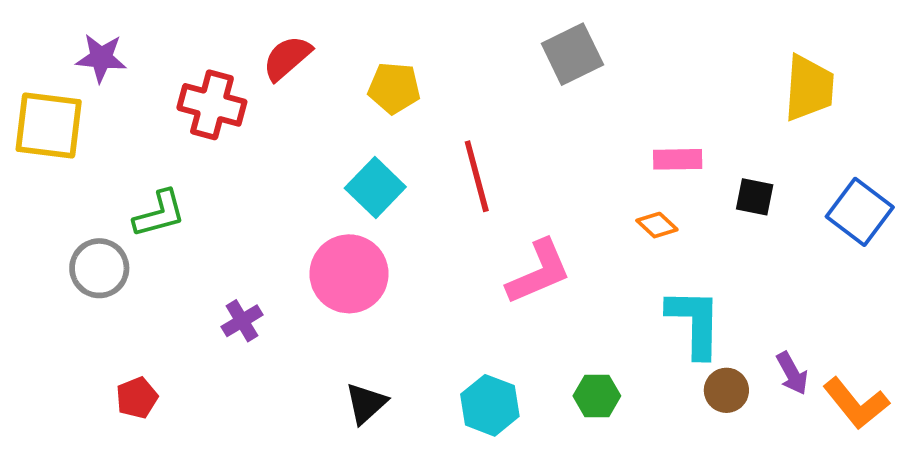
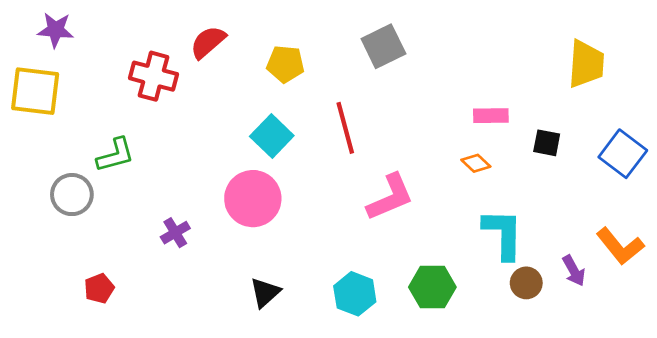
gray square: (572, 54) -> (383, 46), moved
purple star: (101, 58) -> (56, 30), moved
green hexagon: (597, 396) -> (432, 287), size x1.4
orange L-shape: (856, 403) -> (620, 246), moved

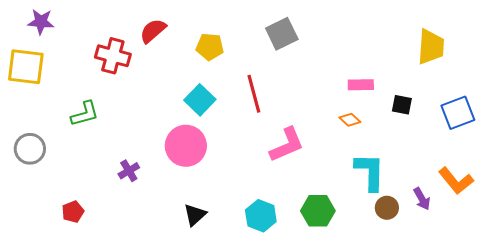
blue square: (623, 154) -> (458, 113), turned 32
gray circle: (72, 195) -> (30, 149), moved

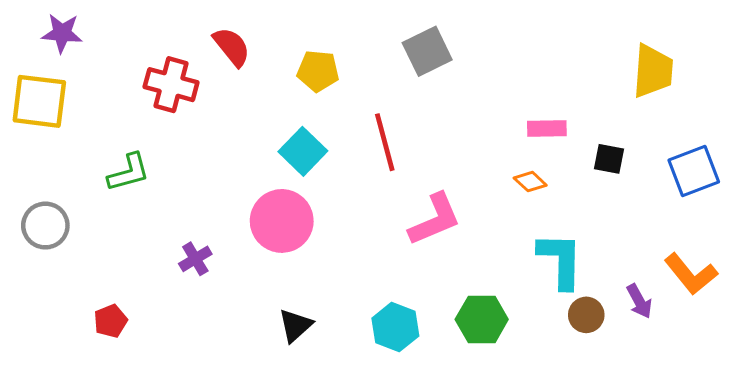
red semicircle: (153, 31) -> (232, 47), turned 92

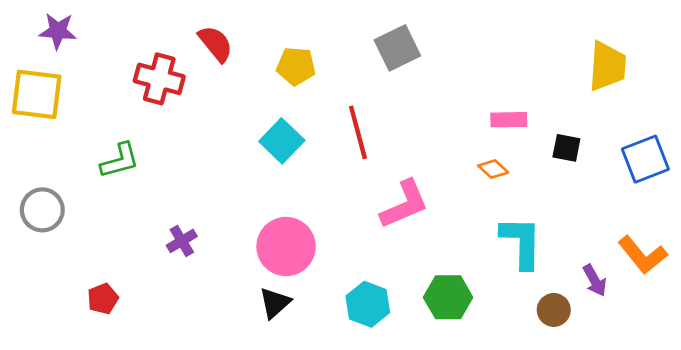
pink circle: (282, 221) -> (286, 247), moved
brown circle: (586, 315) -> (554, 310), moved

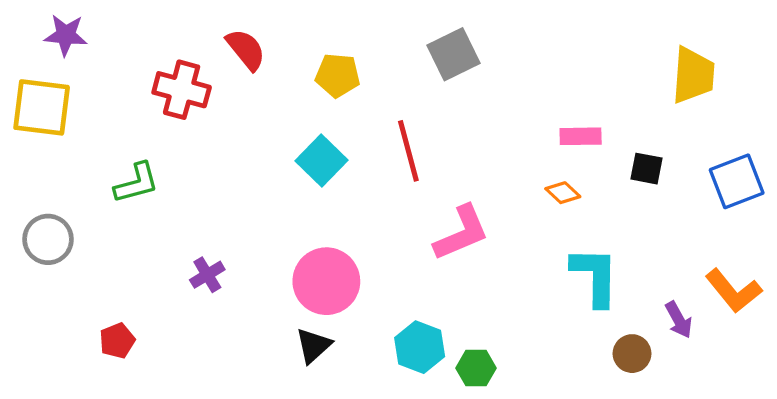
green hexagon: (448, 297) -> (476, 368), moved, size x0.7

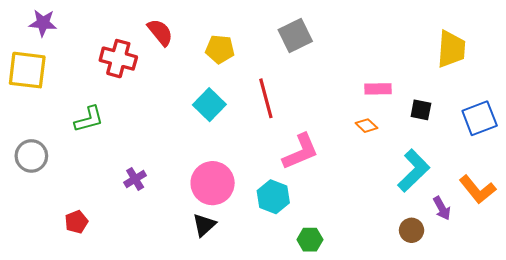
cyan L-shape: (595, 276) -> (414, 171), moved, turned 45
cyan hexagon: (420, 347) -> (273, 197), moved

